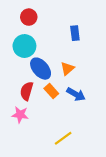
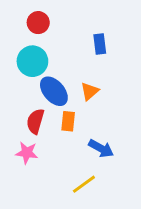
orange rectangle: (51, 91) -> (68, 121), turned 48
blue arrow: (76, 94) -> (101, 148), moved

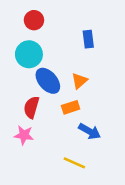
orange rectangle: (68, 121) -> (71, 107), moved, turned 66
yellow line: (84, 184) -> (74, 163), turned 60

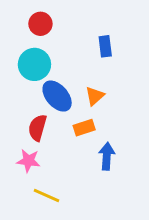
blue arrow: (90, 131) -> (107, 156), turned -115
yellow line: (74, 163) -> (46, 195), moved

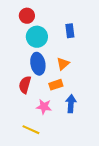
cyan circle: (34, 64) -> (37, 37), moved
blue ellipse: (57, 96) -> (38, 64), turned 30
pink star: (28, 161) -> (44, 107), moved

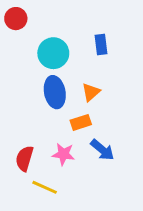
red circle: (27, 16) -> (16, 19), moved
red semicircle: (25, 85) -> (24, 158), moved
blue arrow: (71, 104) -> (102, 150), turned 126

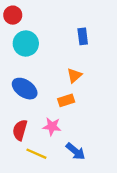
cyan circle: (53, 53) -> (26, 43), moved
blue ellipse: (55, 92) -> (25, 89), moved, turned -45
blue arrow: (102, 150) -> (76, 151), moved

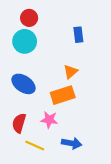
red circle: (13, 15) -> (29, 18), moved
orange rectangle: (66, 100) -> (63, 95), size x1.5
blue arrow: (76, 151) -> (72, 143), turned -30

